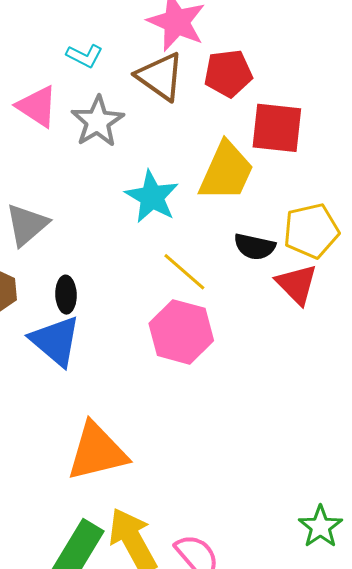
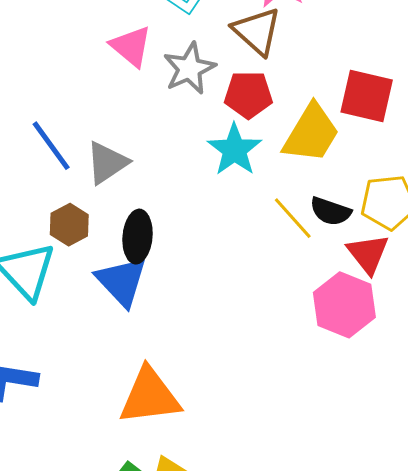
red pentagon: (228, 73) -> (248, 95), moved
yellow line: (184, 272) -> (293, 218), moved
black ellipse: (66, 295) -> (138, 237), size x1.4
pink hexagon: (181, 332) -> (344, 305), moved

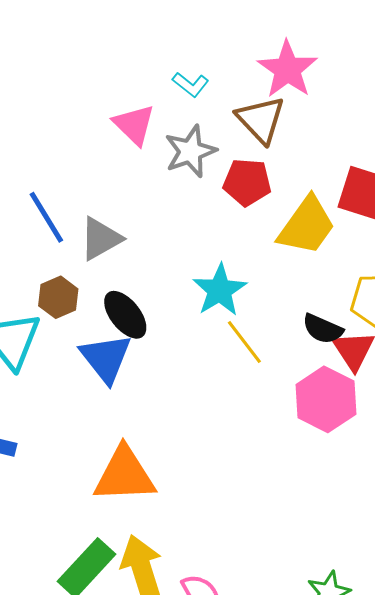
cyan star: (234, 150) -> (220, 290), moved
black semicircle: (330, 211) -> (323, 329), moved
yellow line: (293, 218) -> (244, 342), moved
black ellipse: (138, 237) -> (125, 315), turned -48

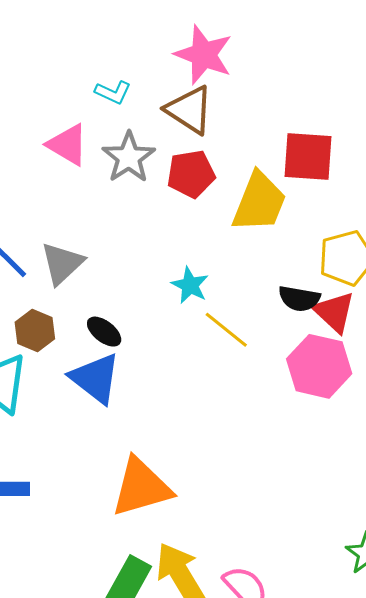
cyan star: (220, 290) -> (190, 285), size x0.7
black ellipse: (125, 315) -> (104, 332), size x0.7

